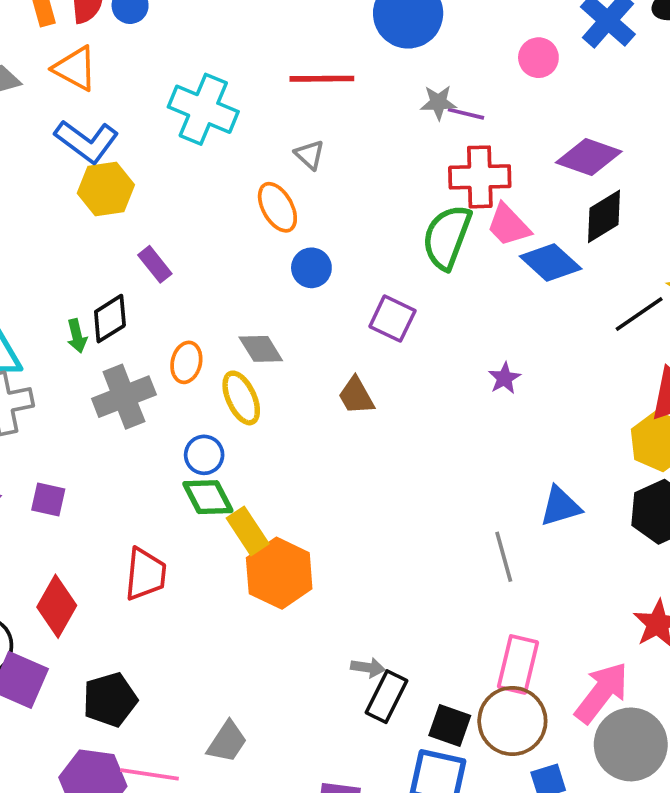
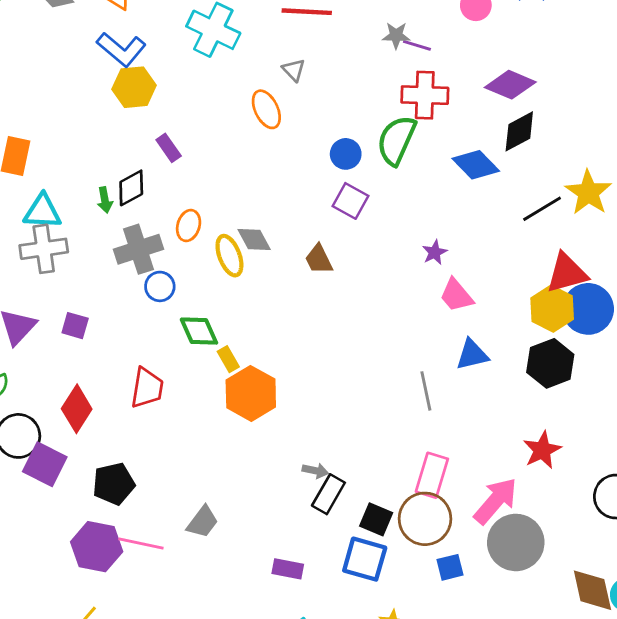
pink trapezoid: (508, 225) -> (456, 295), moved
blue circle: (311, 268) -> (346, 154), moved
gray diamond: (261, 349) -> (254, 239), moved
blue circle: (204, 455) -> (160, 286), moved
yellow rectangle: (248, 531) -> (228, 359), size x0.7

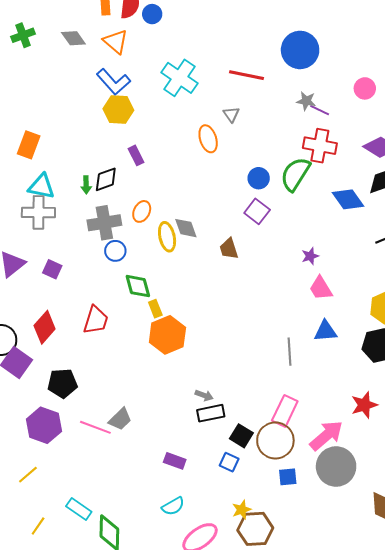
black rectangle: (328, 494) -> (211, 413), turned 40
pink line: (141, 543) -> (95, 427), moved
blue square: (365, 559) -> (229, 462), size x0.6

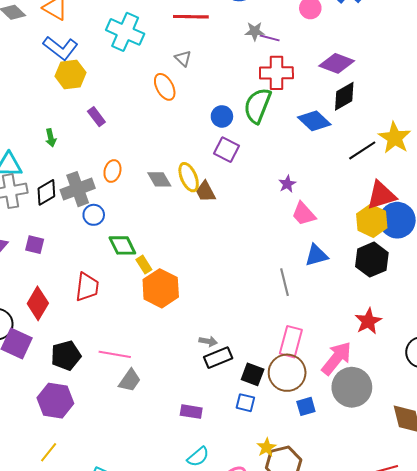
black diamond: (106, 179) -> (46, 192), moved
green arrow: (86, 185) -> (51, 138), moved
yellow ellipse: (167, 237) -> (189, 177), moved
pink line: (95, 427) -> (115, 354), moved

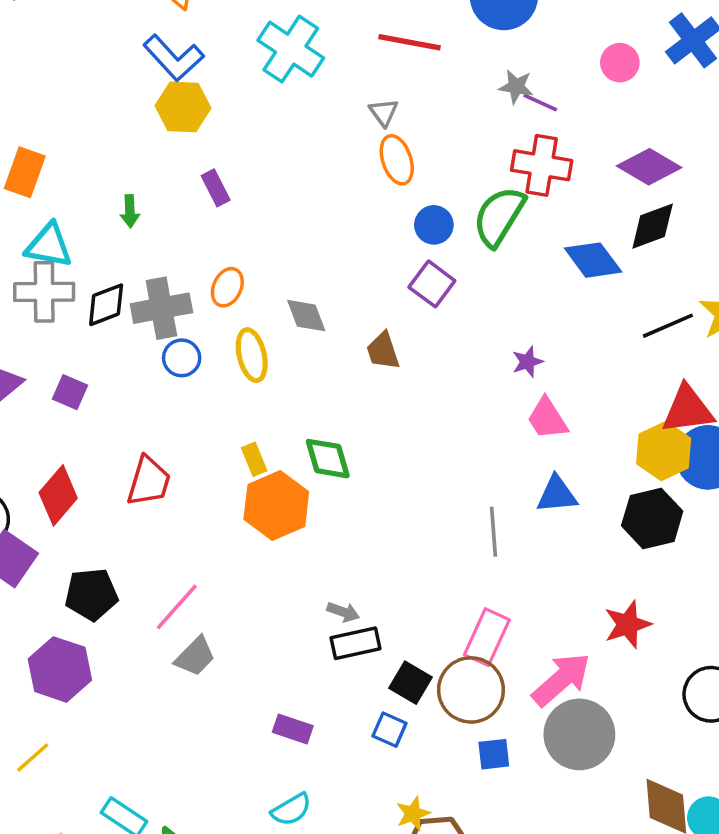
orange ellipse: (165, 87) -> (397, 160), moved
yellow ellipse: (189, 177) -> (252, 355), moved
green diamond: (122, 245) -> (328, 459), moved
pink line: (115, 354) -> (177, 607), turned -68

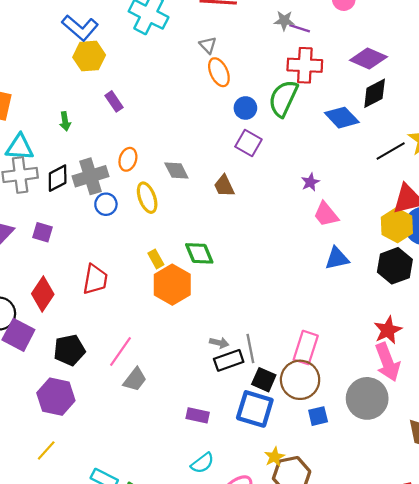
gray line: (493, 532) -> (250, 348), moved
pink arrow: (561, 679) -> (387, 362), moved, turned 117
blue square: (390, 730) -> (255, 409), size x1.8

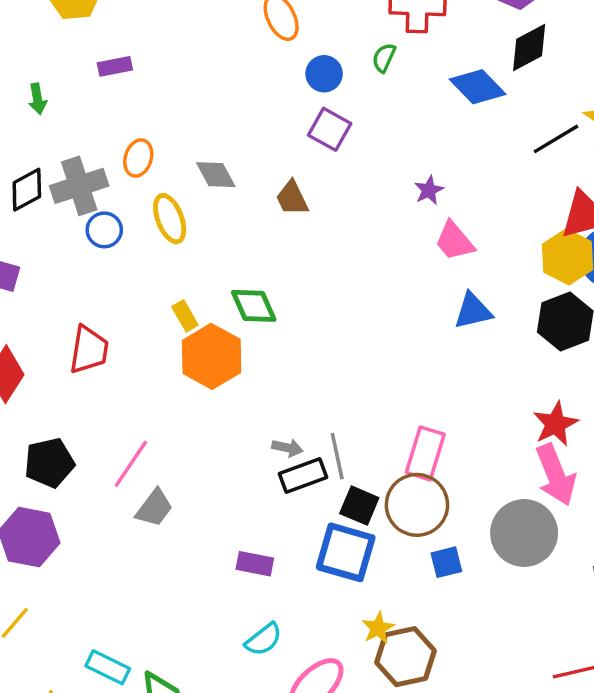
green semicircle: (283, 98) -> (384, 58), size x0.5
purple rectangle: (114, 101) -> (115, 66), turned -66

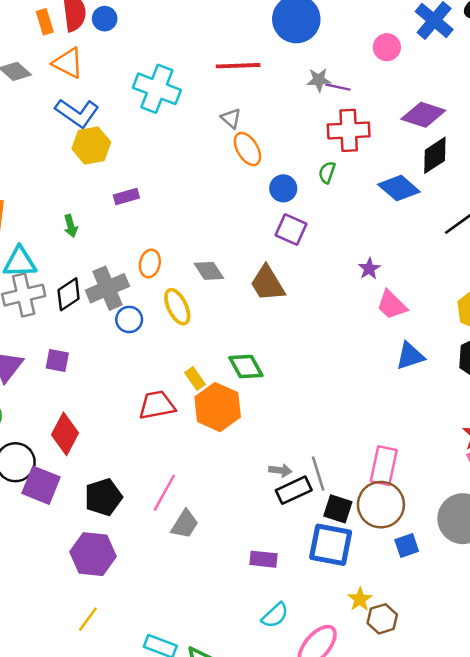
brown trapezoid: (292, 198) -> (267, 283), size x1.4
red trapezoid: (89, 350) -> (157, 405), moved, turned -105
brown hexagon: (406, 657) -> (382, 619), size x0.7

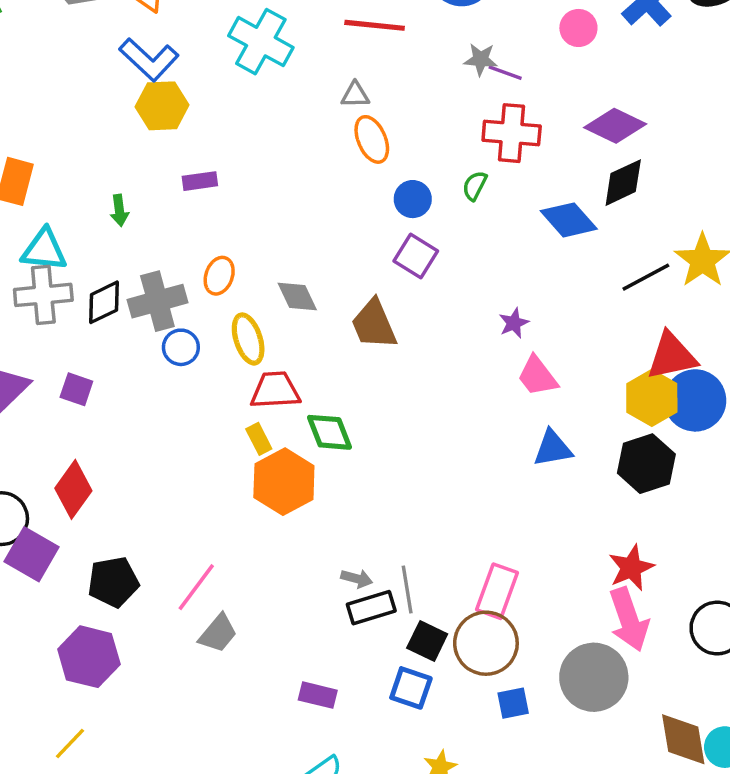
gray triangle: (231, 118) -> (355, 95), turned -50
red trapezoid: (157, 405) -> (275, 390), moved
blue square: (331, 545) -> (411, 688), size x0.7

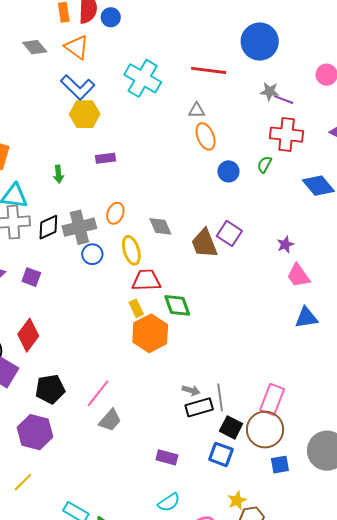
purple square: (416, 256) -> (229, 233), moved

